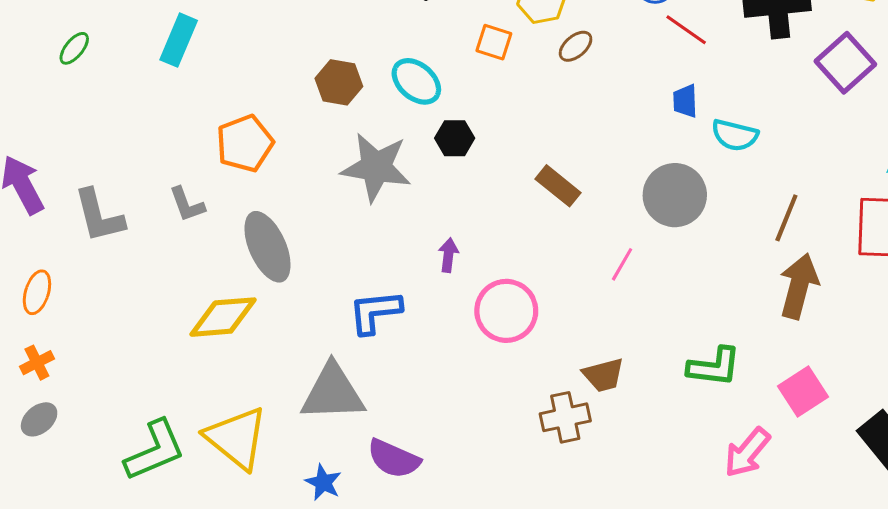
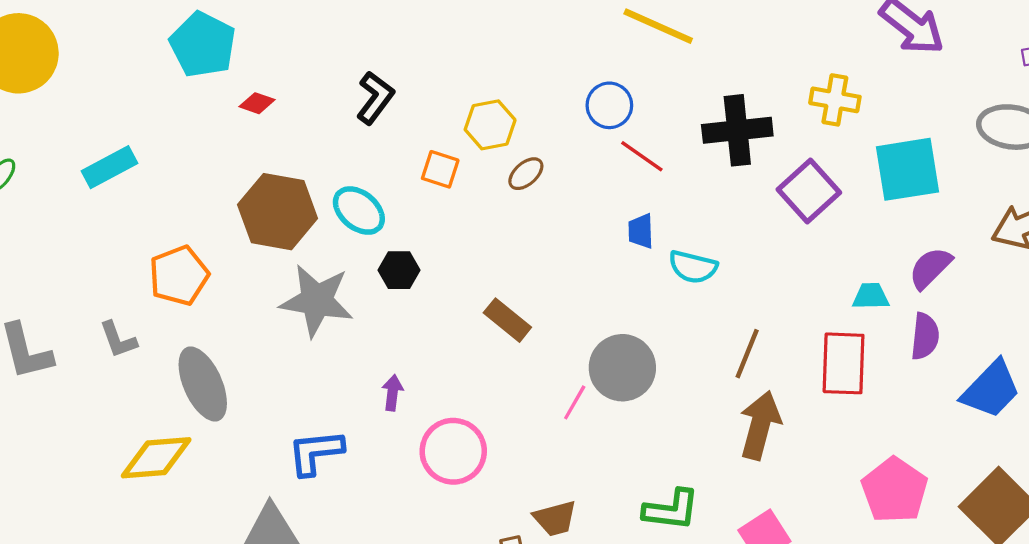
cyan rectangle: (179, 40) -> (110, 167), turned 39
brown hexagon: (339, 82) -> (278, 212), size x1.6
gray circle: (675, 195) -> (622, 368), moved

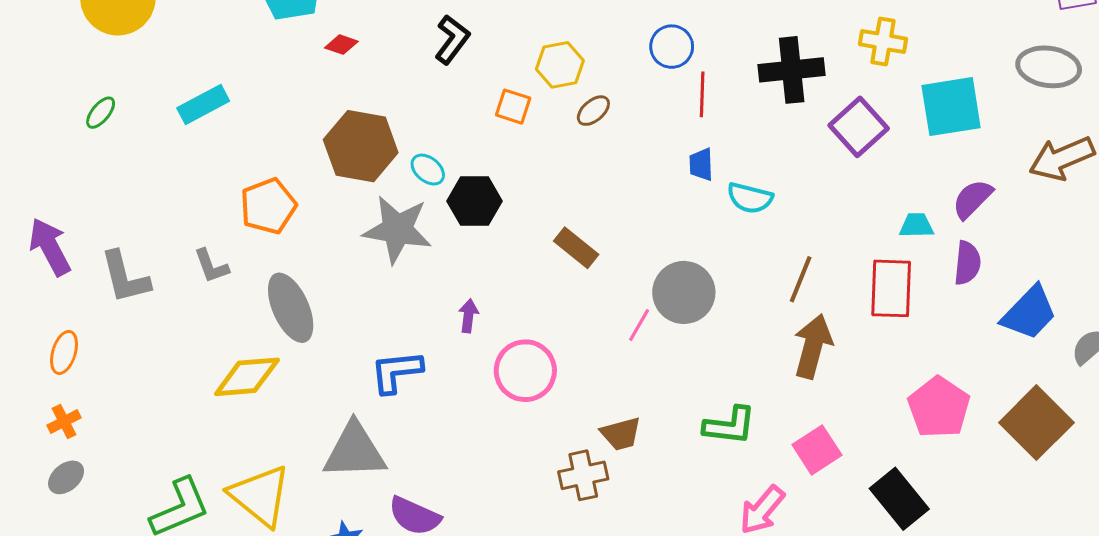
red line: (642, 156) -> (702, 94), turned 57
cyan ellipse: (359, 211) -> (428, 170), moved, size x0.7
black hexagon: (399, 270) -> (475, 201), size x1.4

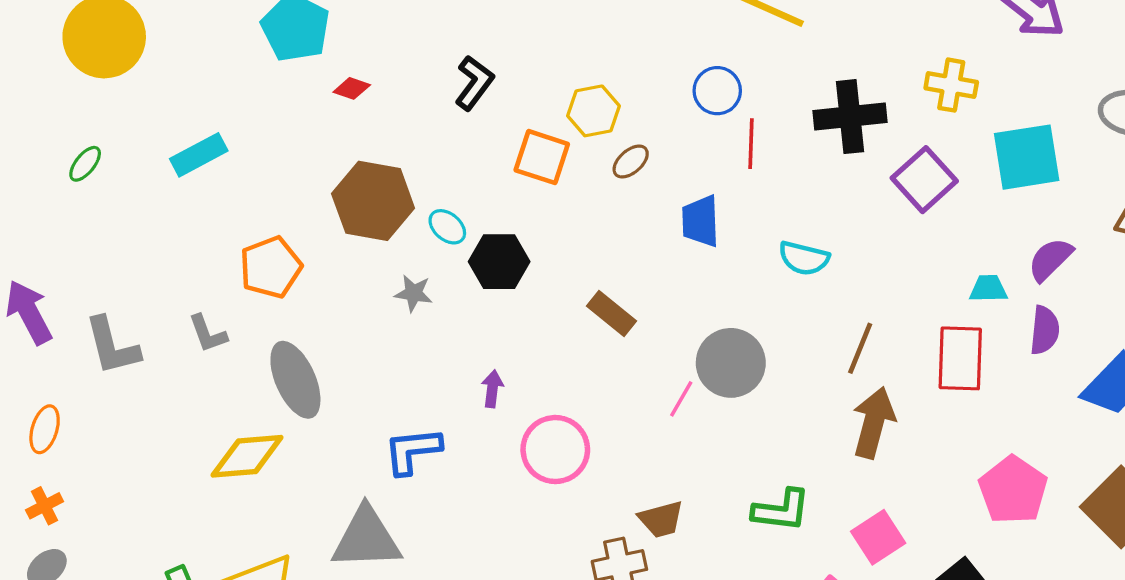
orange square: (513, 107) -> (542, 157), size x1.4
blue trapezoid: (701, 164) -> (700, 221), moved, size x1.4
gray star: (397, 229) -> (414, 293), size x0.5

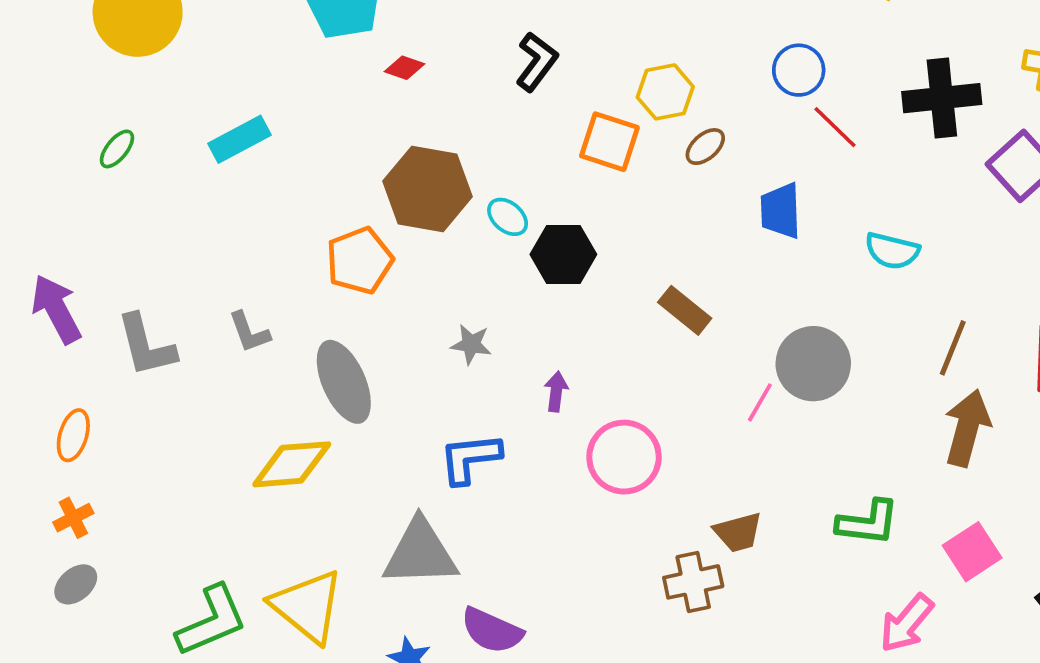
red line: (751, 144) -> (835, 127), turned -48
orange pentagon: (271, 267) -> (360, 261), moved
gray star: (414, 293) -> (471, 344), moved

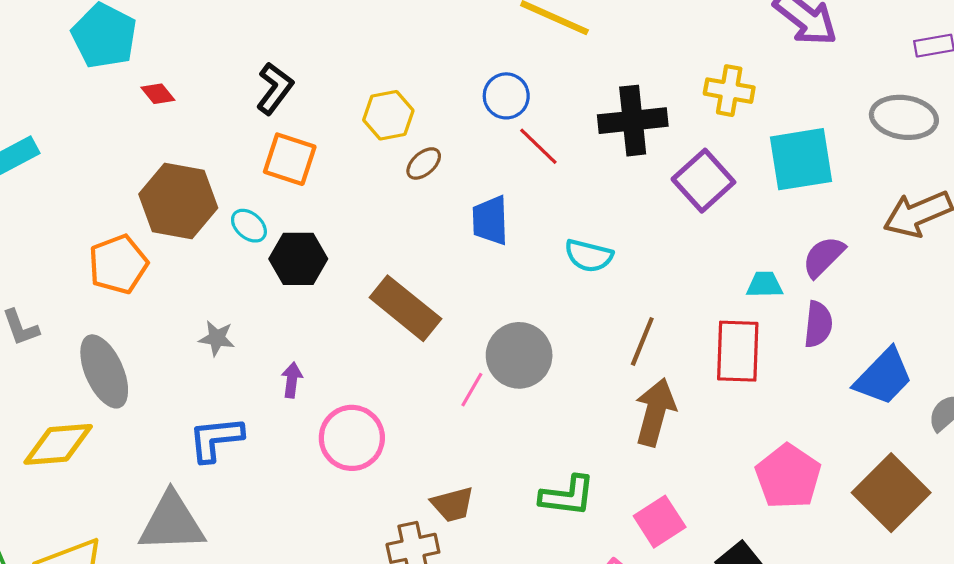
red diamond: (404, 68) -> (158, 94), turned 32
orange square: (609, 142) -> (290, 159), moved
brown rectangle: (685, 310) -> (405, 308), size x1.5

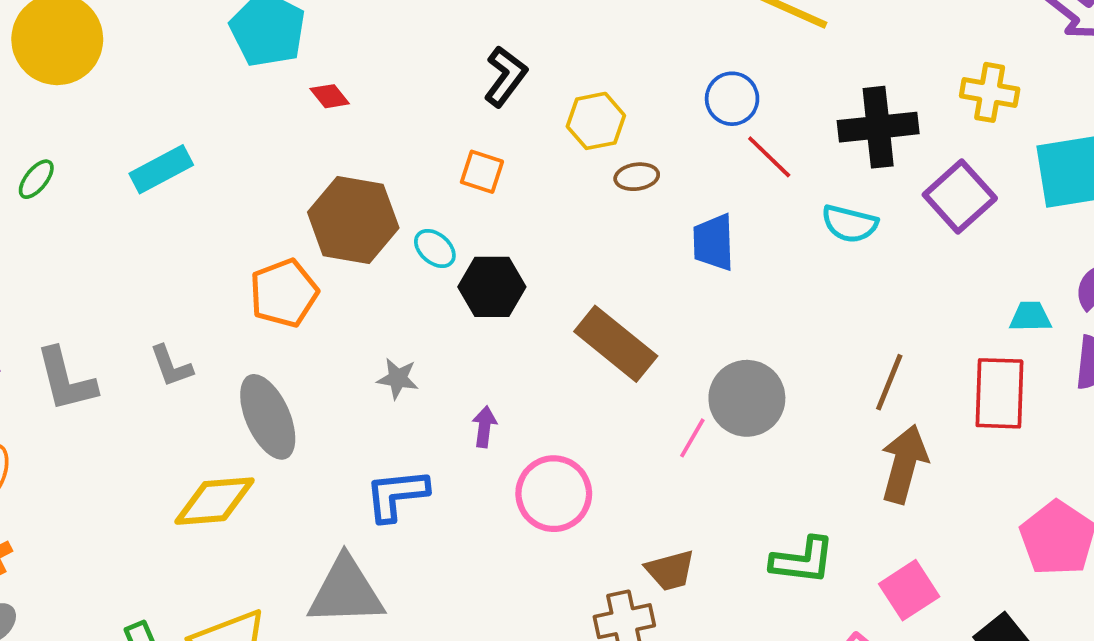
black L-shape: (275, 88) -> (505, 76), moved
orange square: (290, 159) -> (482, 172), size x0.7
brown ellipse: (424, 163) -> (637, 177), turned 33
cyan semicircle: (589, 256) -> (850, 224), moved

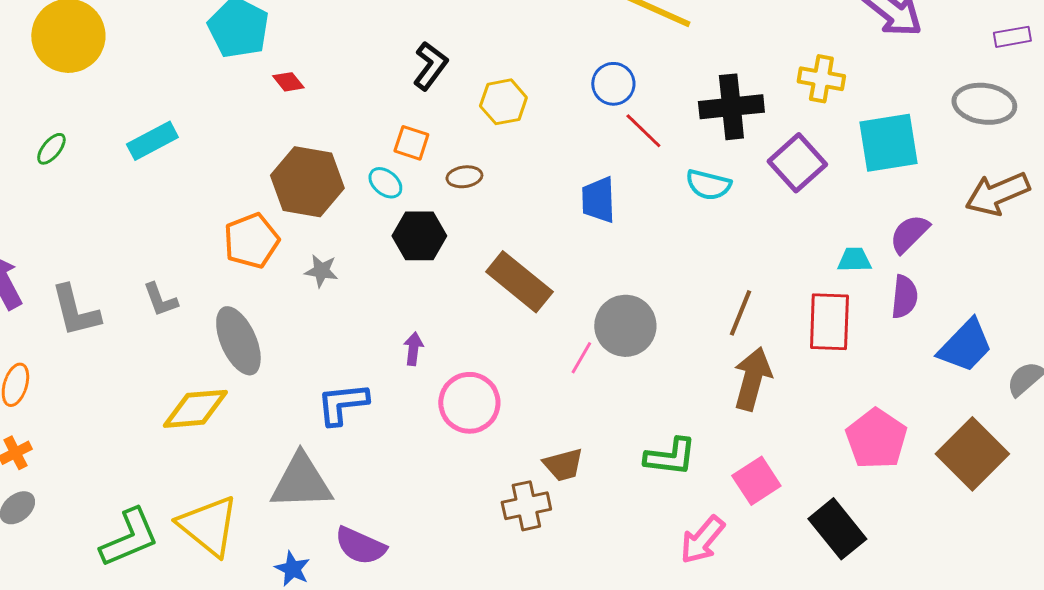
brown ellipse: (637, 177) -> (464, 177), moved
cyan ellipse: (435, 248) -> (385, 183), moved
gray star: (398, 378) -> (321, 271), moved

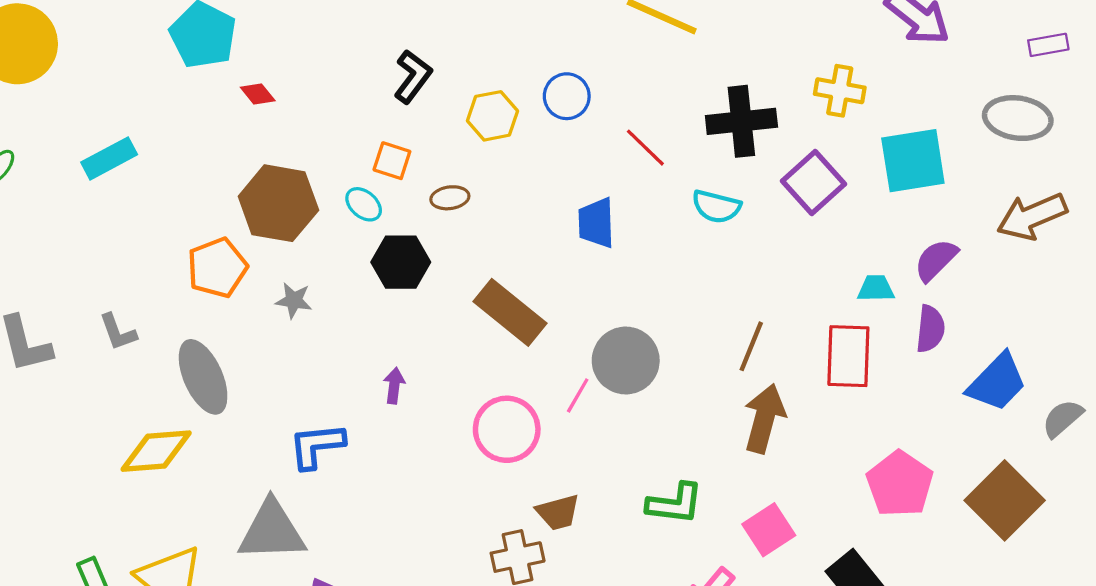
blue circle: (613, 84) -> (567, 96), moved
pink circle: (469, 403) -> (507, 429), moved

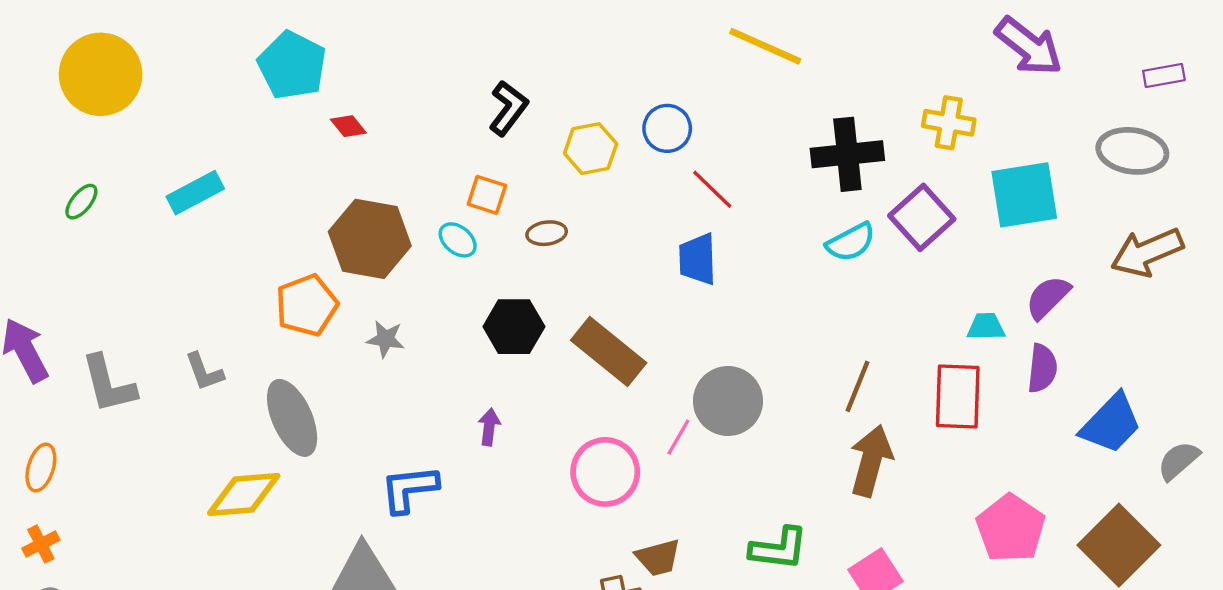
red line: (645, 148) -> (712, 189), moved
cyan semicircle: (716, 207) -> (851, 242), moved, turned -42
black hexagon: (401, 262) -> (514, 327), moved

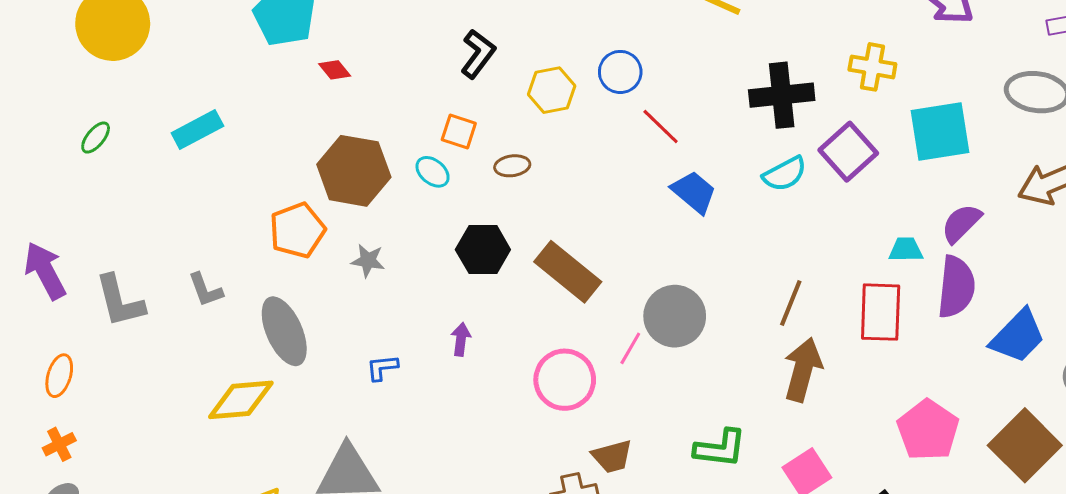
blue trapezoid: (698, 259) -> (694, 192), moved, turned 132
purple semicircle: (1042, 368) -> (956, 287), size x1.4
blue L-shape: (409, 489) -> (382, 368), moved, size x0.6

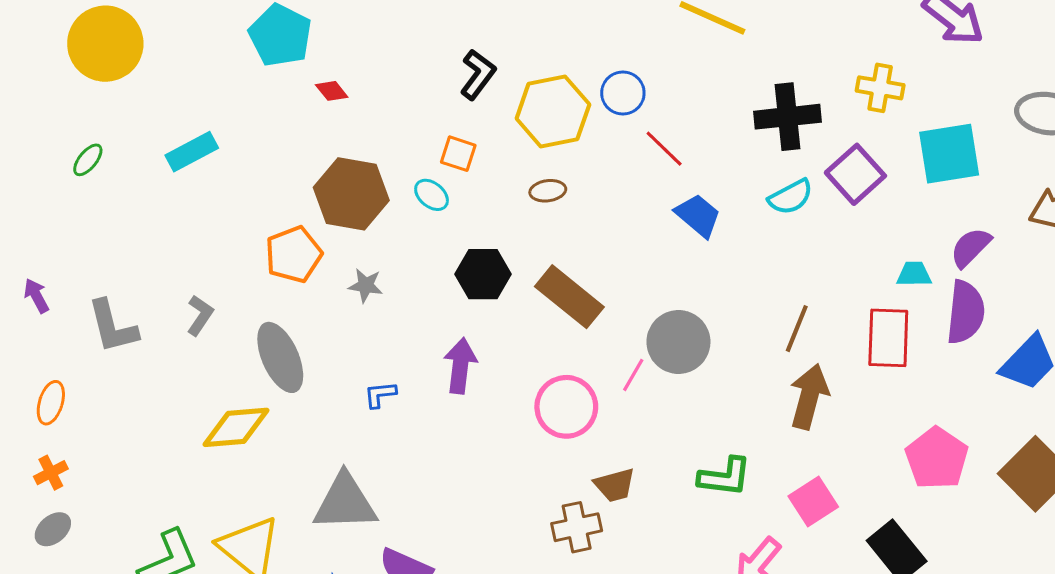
yellow hexagon: (552, 90) -> (553, 112), size x1.5
brown ellipse: (512, 166) -> (548, 191), moved
purple arrow: (45, 271) -> (36, 296), size x0.6
gray L-shape: (206, 290) -> (200, 315), turned -126
purple arrow: (461, 339) -> (460, 366), size x1.6

